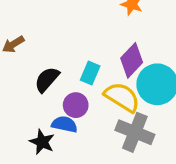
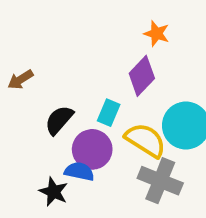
purple diamond: (132, 60) -> (142, 76), moved
purple circle: (76, 105) -> (92, 149), size x1.4

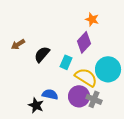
black semicircle: (59, 120) -> (42, 54), moved
purple circle: (92, 149) -> (79, 96), moved
gray cross: (160, 181) -> (94, 99), size x0.7

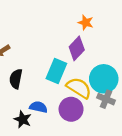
black semicircle: (42, 54) -> (16, 79), moved, turned -30
cyan rectangle: (66, 62) -> (56, 71), size x1.5
gray cross: (94, 99) -> (106, 99), moved

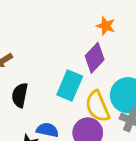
yellow semicircle: (79, 88) -> (97, 106), turned -145

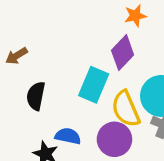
orange star: (106, 26) -> (135, 16), turned -30

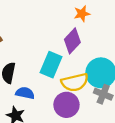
yellow semicircle: (126, 109) -> (75, 82), turned -80
blue semicircle: (68, 136) -> (25, 93), moved

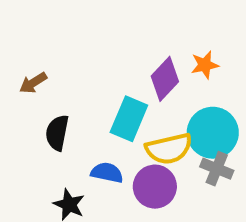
orange star: (82, 14) -> (205, 65), moved
blue semicircle: (25, 93) -> (107, 173), moved

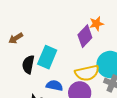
orange star: (205, 65) -> (96, 24), moved
cyan rectangle: (129, 119) -> (47, 57), moved

